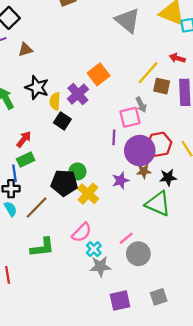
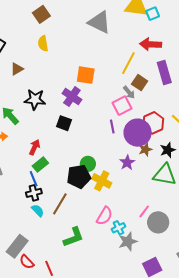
red arrow: (177, 58) -> (151, 44), size x1.5
orange square: (99, 74) -> (86, 75), turned -30
brown square: (162, 86) -> (140, 83), moved, turned 35
yellow semicircle: (55, 101) -> (43, 43), moved
cyan cross: (94, 249) -> (119, 228), turned 32

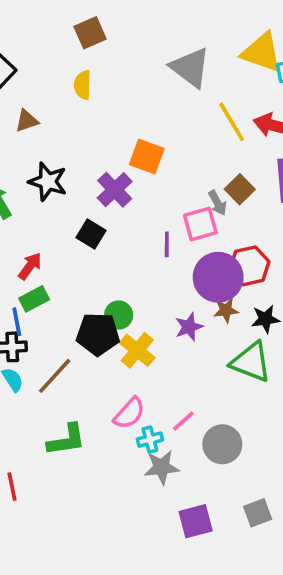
yellow line: (128, 63) -> (232, 122), moved, turned -70
purple line: (112, 127) -> (167, 244), moved
pink line: (144, 211) -> (183, 421), moved

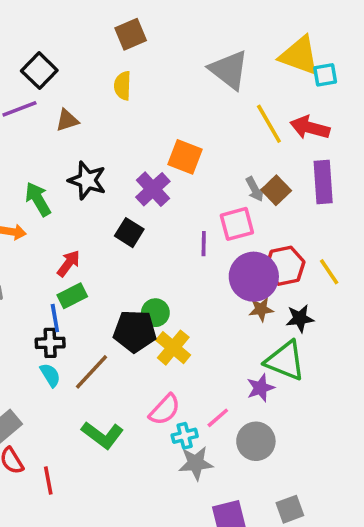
gray arrow: (217, 203) -> (255, 189), moved
purple star: (189, 327) -> (260, 388), moved
green L-shape: (66, 440) -> (102, 435), turned 45

